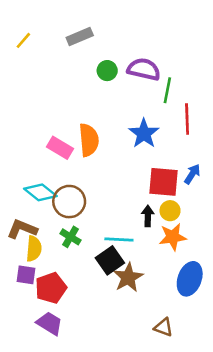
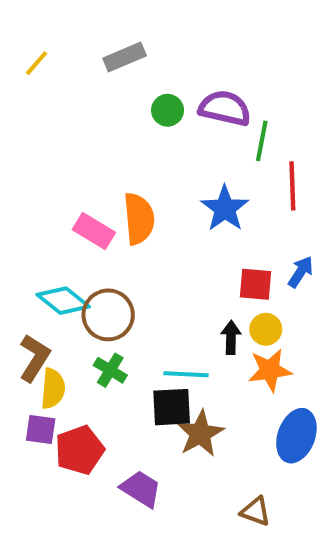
red square: (163, 182) -> (256, 284), size x0.7
brown L-shape: (22, 229) -> (34, 358), turned 100
black square: (110, 260) -> (172, 407), turned 32
purple trapezoid: (50, 323) -> (141, 489), moved

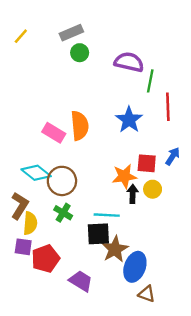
green circle: (168, 110) -> (80, 53), moved
orange star: (270, 370) -> (124, 176), moved
blue ellipse: (296, 436) -> (135, 267), moved

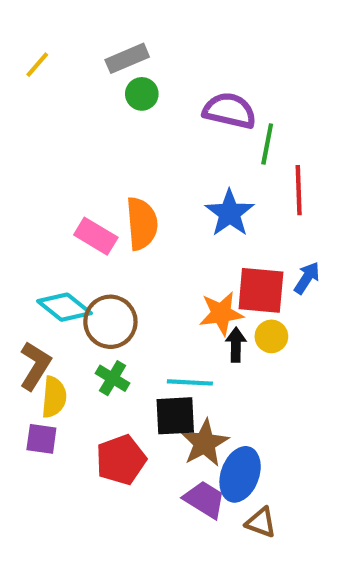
red square: (147, 163) -> (261, 290), size x1.4
red pentagon: (45, 259) -> (121, 460), moved
purple trapezoid: (81, 281) -> (204, 499), moved

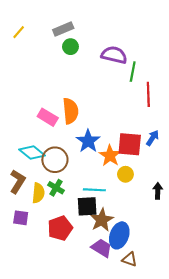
blue star: (230, 213) -> (88, 141), moved
orange star: (221, 313) -> (110, 156), turned -30
yellow circle: (271, 336) -> (125, 174), moved
black arrow: (236, 345) -> (158, 191), moved
yellow semicircle: (54, 397) -> (38, 193), moved

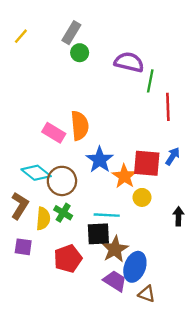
gray rectangle: (63, 29) -> (71, 33), turned -36

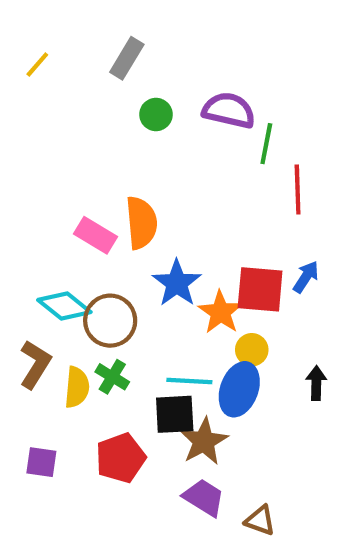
green circle: (80, 53) -> (156, 114), moved
purple square: (23, 247) -> (41, 462), moved
blue ellipse: (135, 267) -> (239, 389), moved

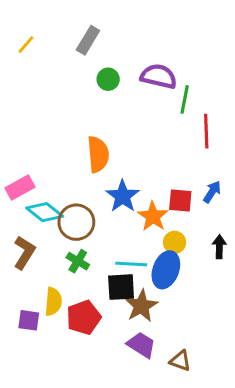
pink rectangle: (96, 235) -> (20, 188), moved, turned -60
red square: (260, 289) -> (180, 200), size x0.7
black arrow: (316, 383) -> (219, 247), moved
yellow semicircle: (77, 387) -> (53, 302), moved

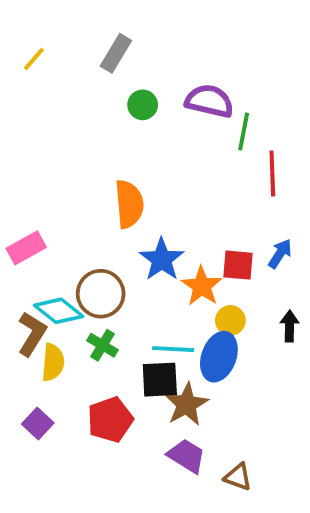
cyan diamond: (45, 212) -> (59, 311), moved
yellow semicircle: (53, 302) -> (53, 362), moved
purple square: (29, 320) -> (38, 423), turned 35

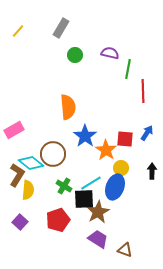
purple semicircle: (209, 101) -> (110, 53), size x0.7
green cross: (103, 345) -> (64, 186), moved
cyan line: (173, 349) -> (91, 183), turned -35

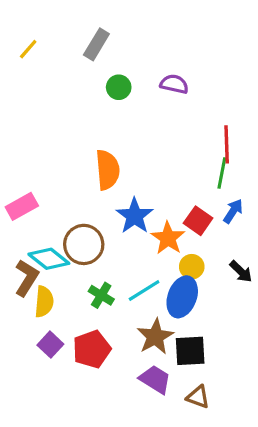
green line: (128, 69) -> (222, 173), moved
red square: (125, 139) -> (198, 221), turned 30
black arrow: (152, 171) -> (241, 271), turned 133
black square: (84, 199) -> (190, 351), moved
purple square: (20, 222) -> (50, 345), moved

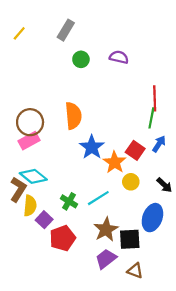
pink rectangle: (22, 206) -> (29, 141), moved
brown circle: (84, 244) -> (30, 122), moved
blue ellipse: (182, 297) -> (152, 218), moved
purple square: (50, 345) -> (44, 220), moved
purple trapezoid: (155, 379) -> (106, 259), turned -70

